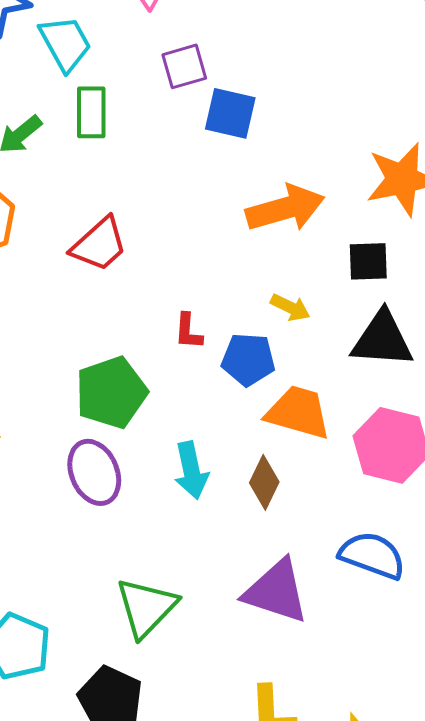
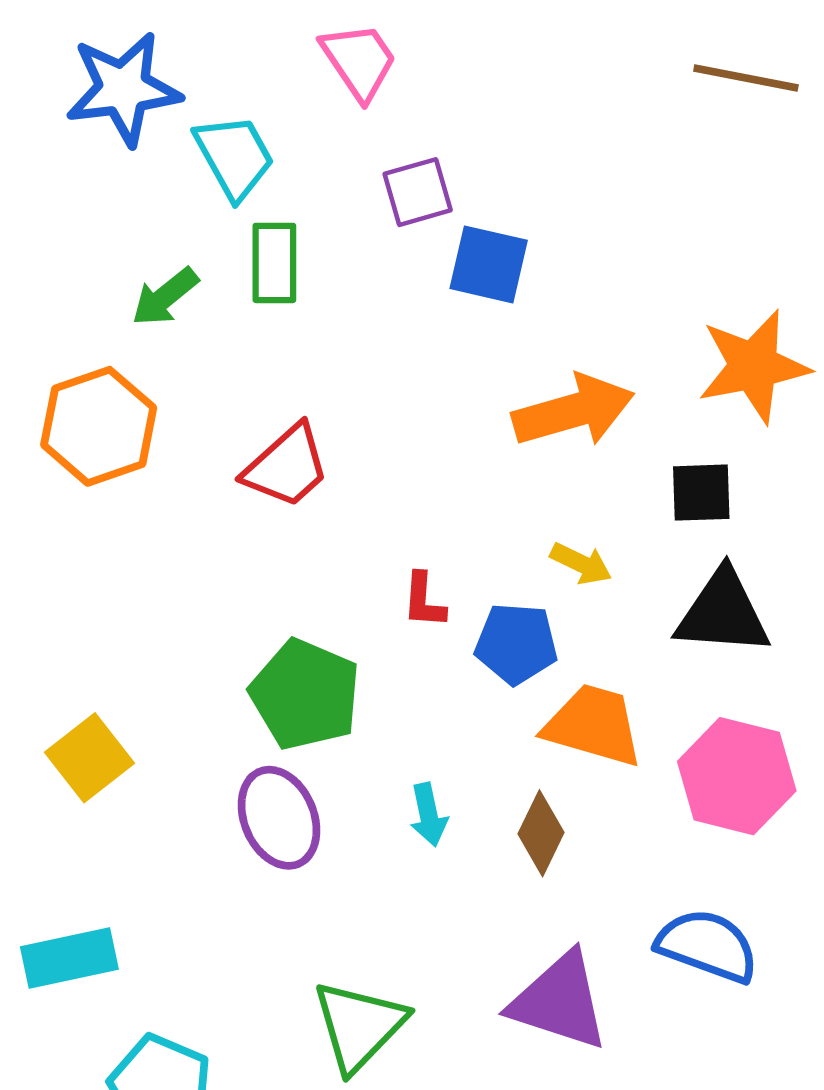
green pentagon: (111, 392) -> (305, 694), turned -30
cyan arrow: (191, 470) -> (428, 815), size x0.7

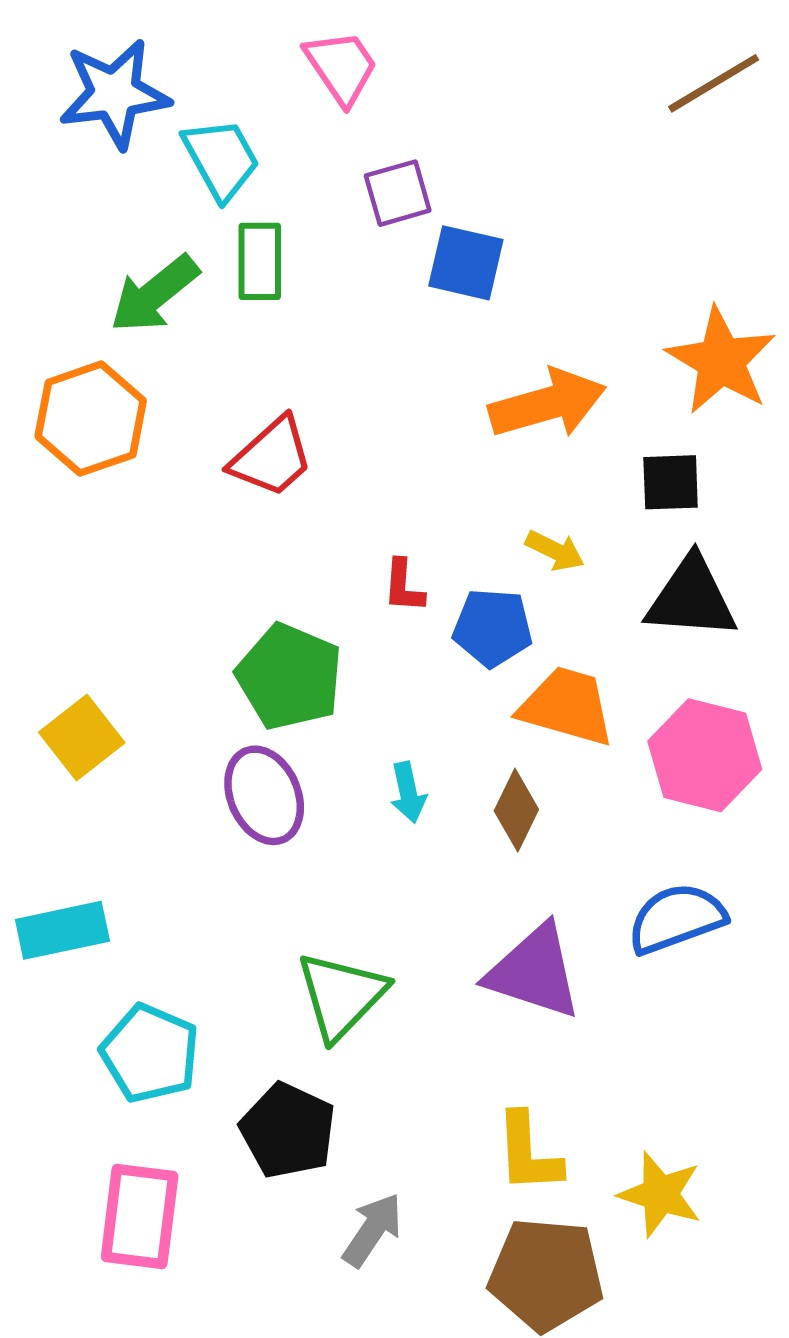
brown line: (746, 78) -> (714, 83), turned -42
green arrow: (165, 297) -> (154, 294), size x1.4
orange star: (754, 366) -> (721, 361), turned -30
blue semicircle: (707, 946) -> (677, 918), turned -40

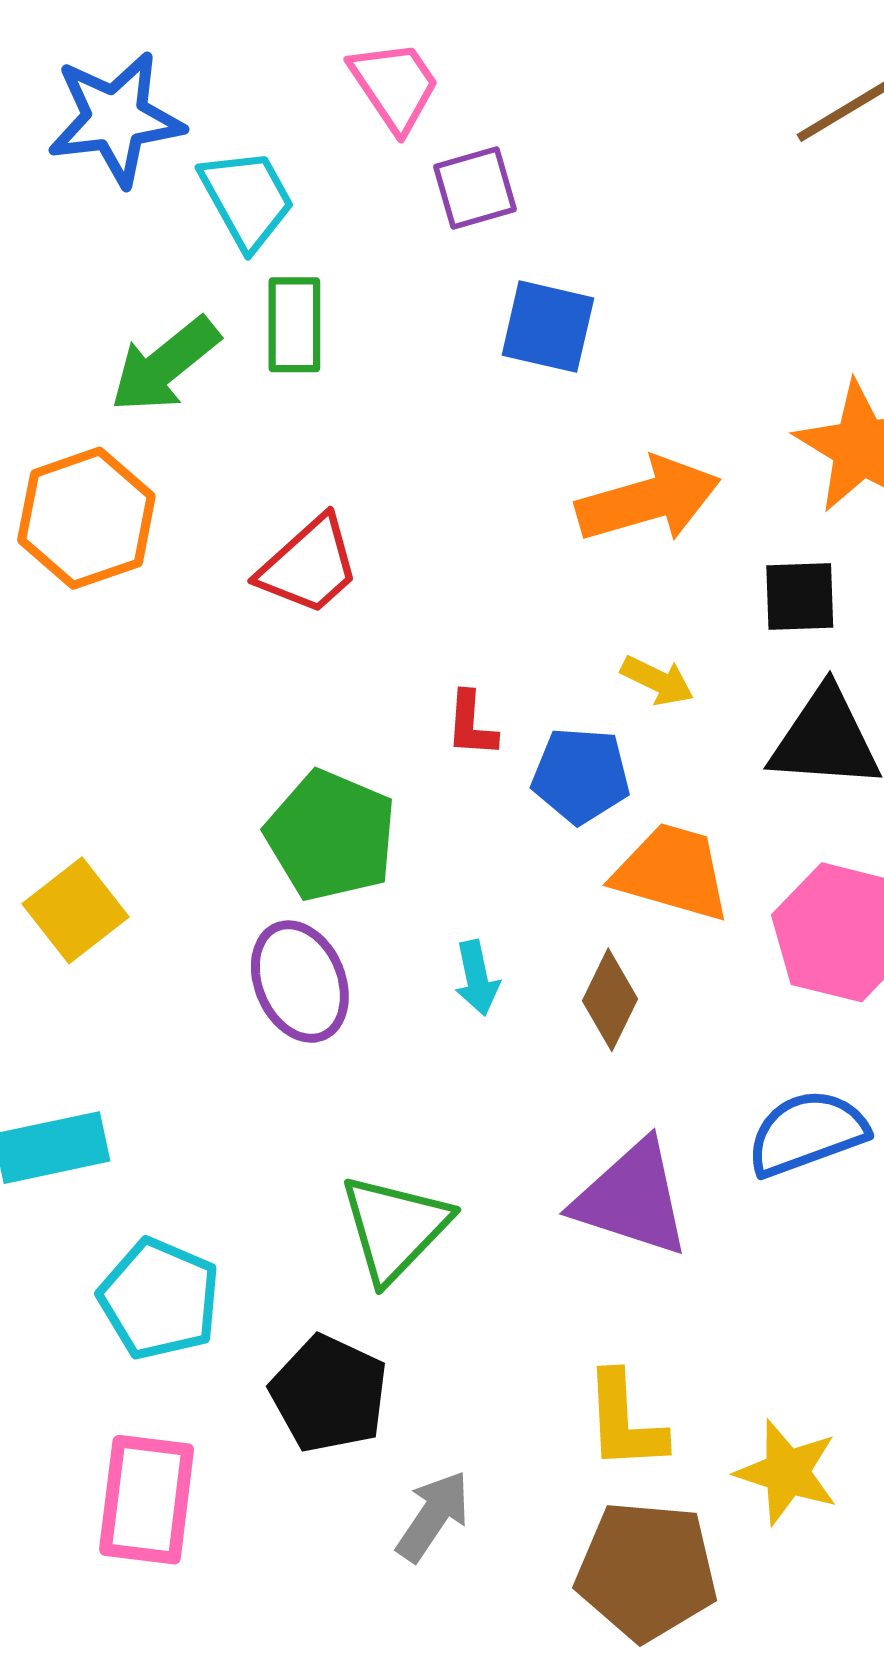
purple square: (398, 193) -> (475, 188), moved

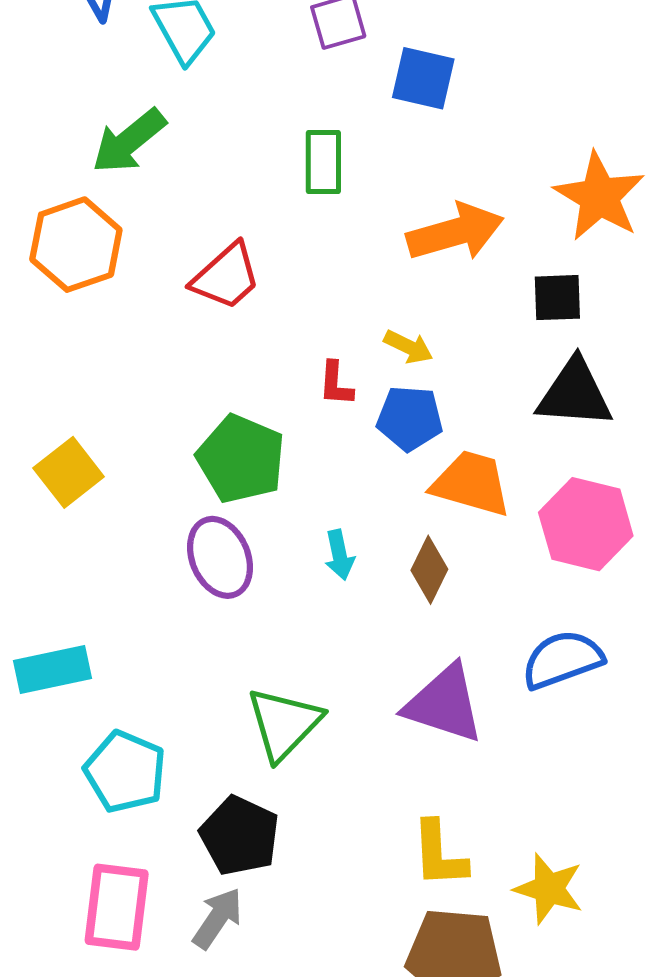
green rectangle: (294, 325) -> (323, 162), moved
blue square: (548, 327) -> (423, 78), moved
yellow arrow: (657, 681) -> (408, 347), moved
yellow square: (75, 910) -> (69, 472), moved
gray arrow: (433, 1516) -> (218, 918), moved

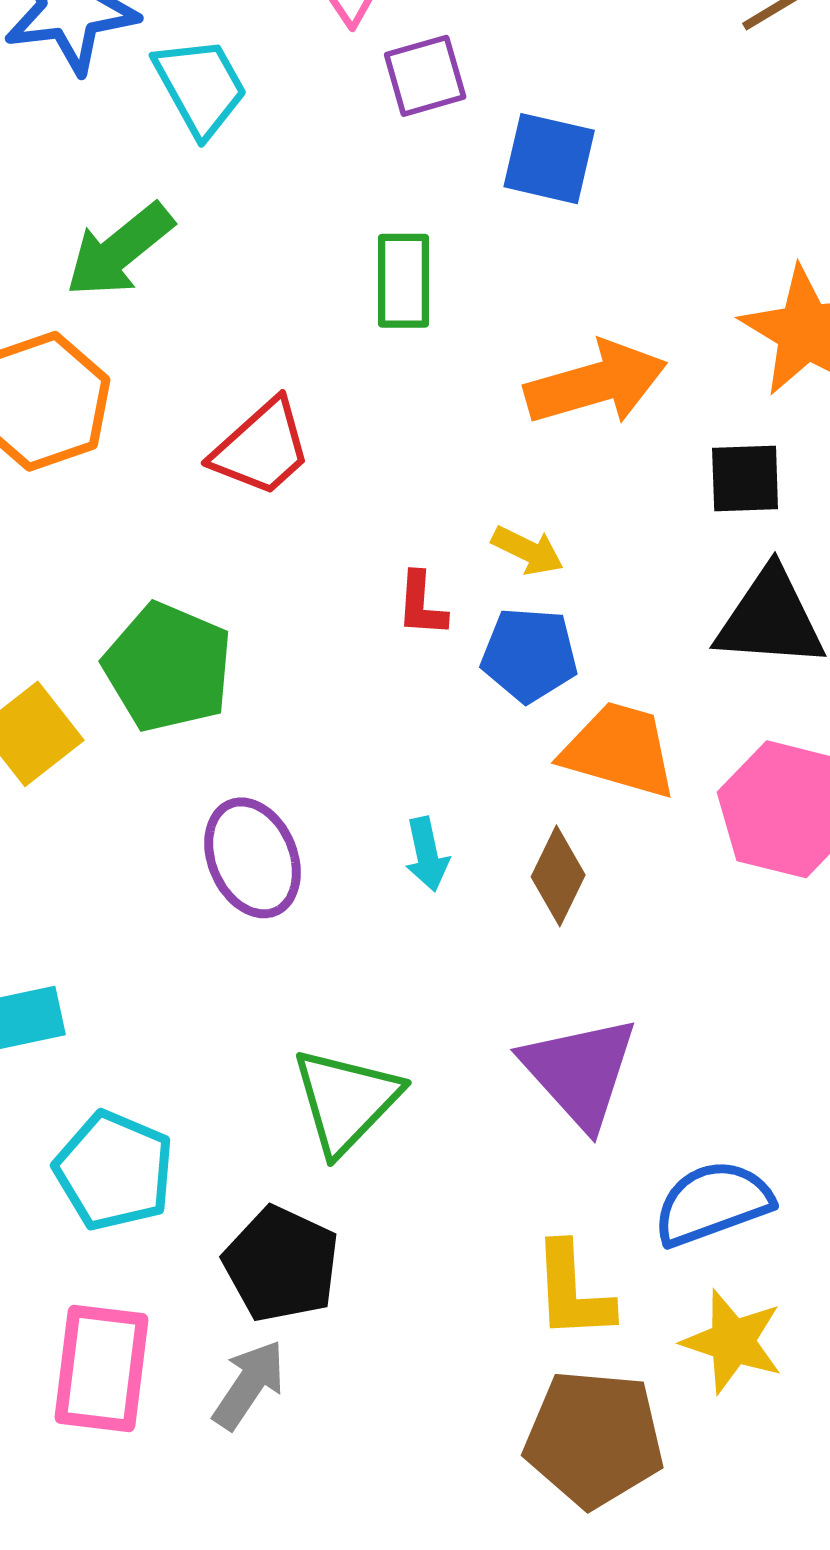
green pentagon: (241, 459) -> (168, 667), moved
blue semicircle: (562, 660) -> (713, 1203), moved
purple triangle: (444, 704) -> (580, 1072), turned 30

